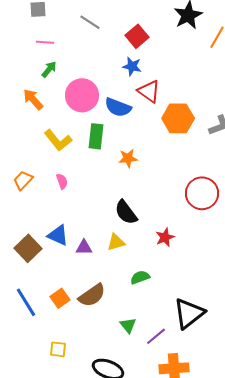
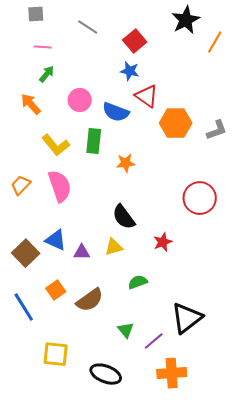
pink circle: (82, 95) -> (80, 100), size x0.7
pink semicircle: (62, 181) -> (60, 186), size x2.0
orange square: (60, 298) -> (56, 290), moved
yellow square: (58, 349) -> (56, 354), size x1.5

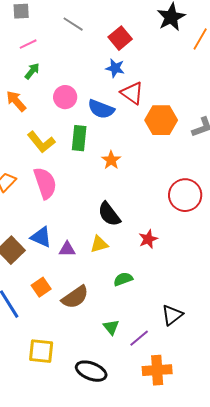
pink line: (43, 47) -> (28, 44), turned -30
orange star: (126, 163) -> (111, 160), turned -30
black triangle: (187, 318) -> (172, 315), size x0.7

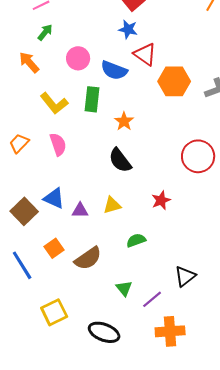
pink semicircle: (45, 183) -> (58, 144), size x0.7
black semicircle: (109, 214) -> (120, 160), moved
yellow square: (41, 351) -> (54, 312), turned -32

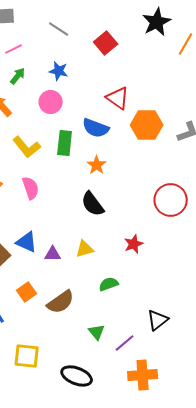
blue star: (128, 29) -> (59, 71), moved
blue semicircle: (114, 70) -> (96, 128), moved
yellow square: (54, 312) -> (27, 356), turned 32

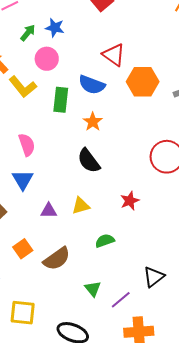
green arrow: (18, 76) -> (28, 33), moved
yellow L-shape: (27, 147) -> (23, 87), moved
blue triangle: (27, 242) -> (23, 180), moved, turned 35

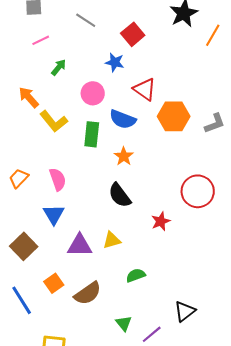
blue star: (55, 28) -> (115, 62), moved
pink circle: (47, 59) -> (93, 93), moved
red star: (130, 201) -> (161, 221), moved
purple triangle: (49, 211) -> (80, 245), size x1.5

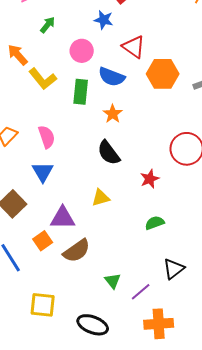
purple triangle: (80, 245) -> (63, 218), moved
green semicircle: (136, 275) -> (155, 223), moved

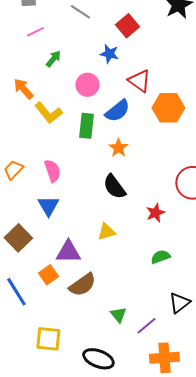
blue semicircle: (112, 77) -> (117, 111), turned -60

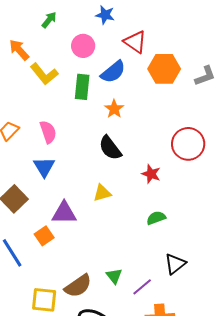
red star: (155, 213) -> (151, 174), turned -30
brown semicircle: (82, 285) -> (78, 286), moved

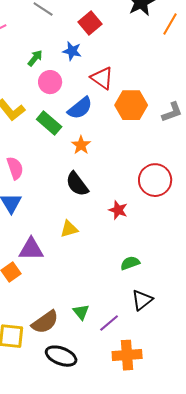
green arrow: (49, 20) -> (35, 58), moved
green rectangle: (82, 87) -> (49, 123), turned -55
green semicircle: (156, 218) -> (130, 263), moved

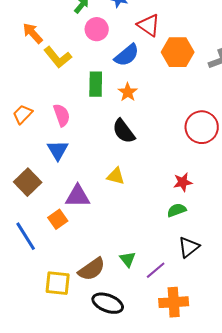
green rectangle: (49, 123) -> (96, 84), moved, turned 50
red star: (118, 210) -> (183, 182), moved, turned -30
yellow triangle: (69, 229) -> (116, 176), turned 30

